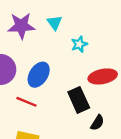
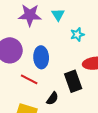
blue ellipse: (39, 75) -> (41, 57), turned -40
black semicircle: (97, 123) -> (52, 98), moved

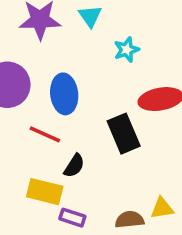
black semicircle: (52, 98) -> (74, 166), moved

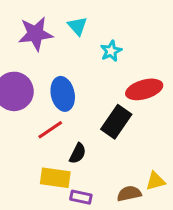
red line: (45, 134) -> (50, 130), turned -52
black rectangle: (124, 134) -> (116, 122), turned 64

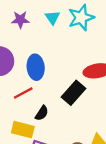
purple star: (36, 34) -> (20, 20), size x0.7
cyan star: (111, 51) -> (81, 18), moved, size x1.6

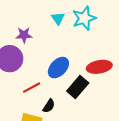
purple star: (20, 20) -> (24, 35), moved
blue ellipse: (36, 67) -> (58, 68), moved, turned 50

